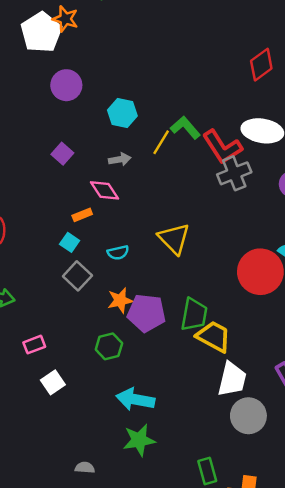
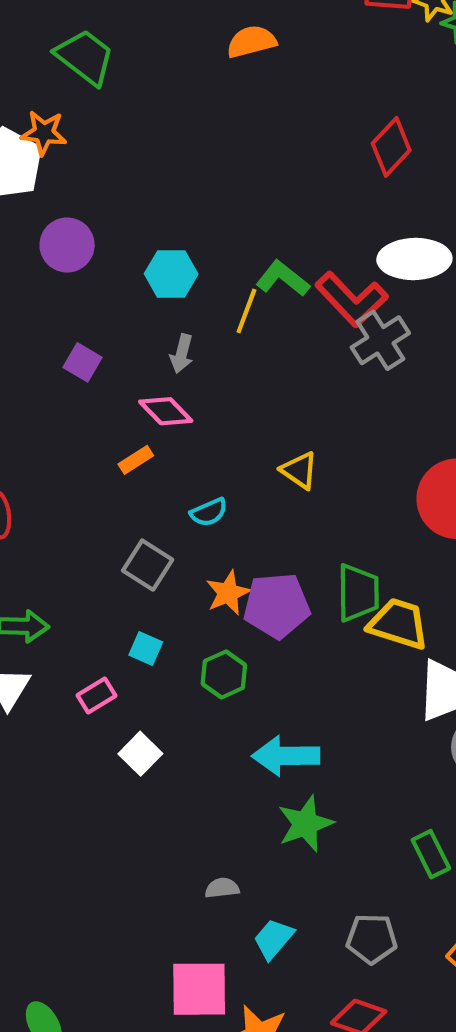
gray arrow: (120, 159) -> (182, 354), turned 125
yellow triangle: (174, 239) -> (299, 470), size x0.7
cyan square: (70, 242) -> (146, 648), moved

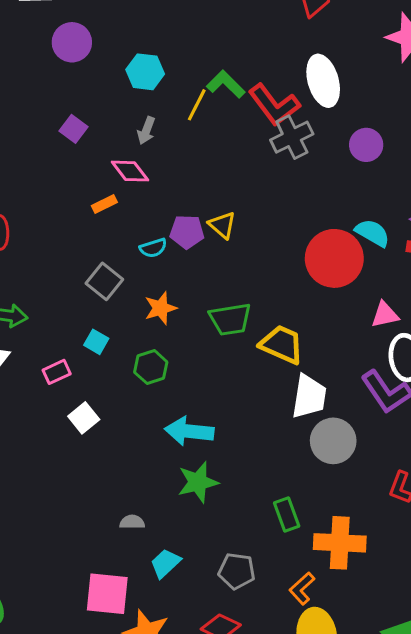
white ellipse: (414, 259) -> (323, 81), turned 69
green trapezoid: (358, 593) -> (230, 319), moved, turned 75
purple pentagon: (277, 606) -> (187, 232), moved, size x0.7

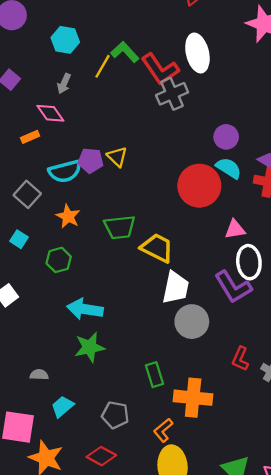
purple circle: (366, 145) -> (226, 137), moved
cyan semicircle: (153, 248) -> (65, 171), size x1.6
orange star: (160, 308) -> (68, 216), turned -30

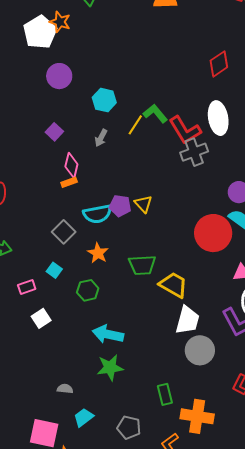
pink diamond: (50, 113) -> (71, 165), moved, turned 45

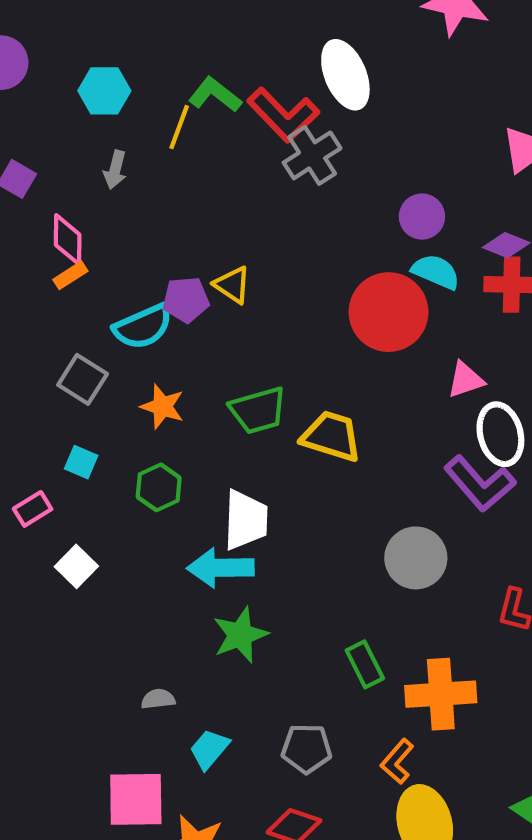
white trapezoid: (187, 320) -> (246, 520), moved

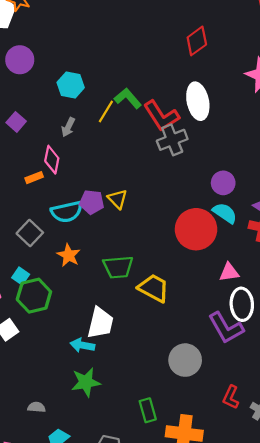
pink diamond: (68, 240) -> (52, 160), moved
green hexagon: (159, 487) -> (34, 296), moved, size x1.4
cyan arrow: (220, 568) -> (82, 345), size x0.7

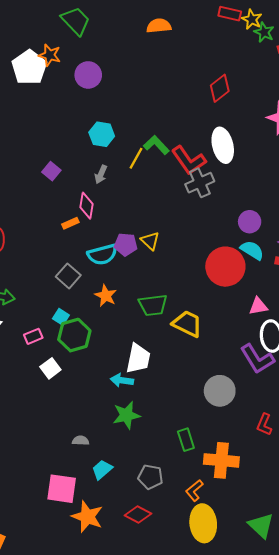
purple circle: (20, 60) -> (88, 75), moved

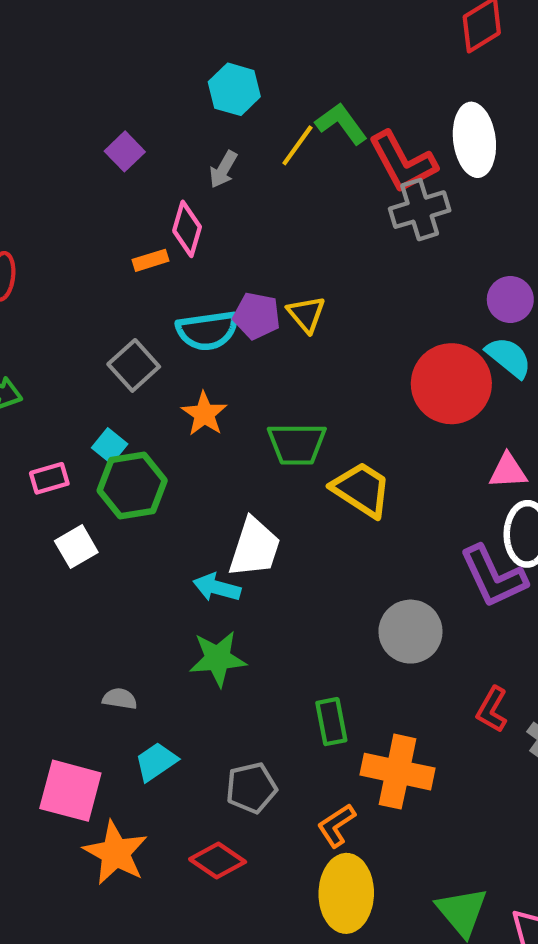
gray pentagon: (150, 477) -> (251, 788), turned -30

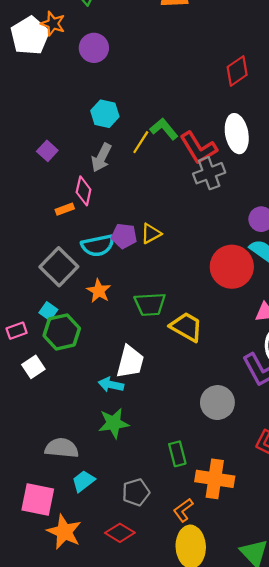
gray arrow: (223, 169) -> (101, 158), size x1.4
yellow triangle: (306, 314) -> (151, 233), turned 45
gray square: (134, 365) -> (59, 267), size x1.4
gray semicircle: (120, 699) -> (62, 448), size x1.8

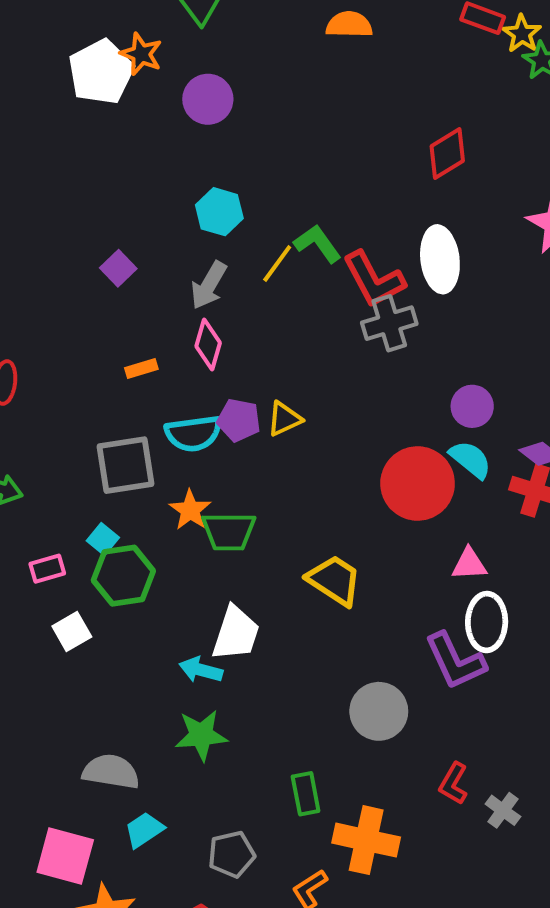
pink diamond: (84, 191) -> (208, 345), moved
gray square: (59, 267) -> (125, 465), turned 33
green trapezoid: (150, 304) -> (229, 531), moved

